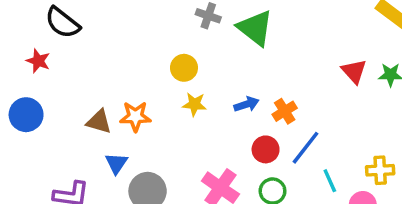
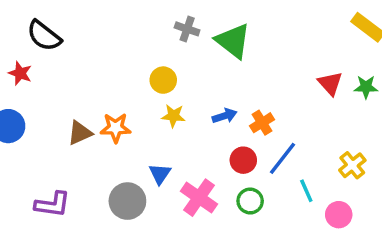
brown triangle: (99, 122) -> (80, 133), turned -40
blue triangle: (116, 163) -> (160, 174), moved
yellow cross: (380, 170) -> (352, 165), moved, turned -36

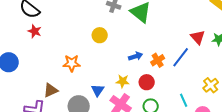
red star: (20, 73) -> (35, 31), moved
yellow star: (173, 116) -> (123, 81), moved
brown triangle: (80, 133) -> (51, 90), moved
blue line: (282, 158) -> (181, 57), moved

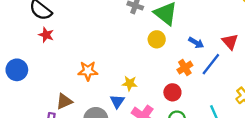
yellow circle: (100, 35) -> (157, 39), moved
blue arrow: (136, 56) -> (196, 43), moved, turned 48
yellow star: (123, 81) -> (130, 83), moved

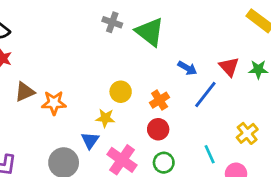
yellow circle: (157, 39) -> (121, 92), moved
orange cross: (185, 68) -> (160, 100), moved
brown triangle: (64, 101) -> (25, 92), moved

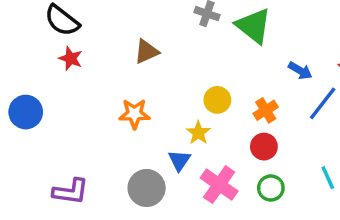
brown triangle: (25, 92) -> (147, 52), moved
yellow star: (105, 118) -> (198, 133), turned 30

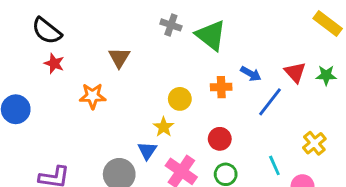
brown triangle: (147, 52) -> (119, 58), turned -35
orange cross: (266, 110) -> (221, 87), moved, turned 30
orange star: (134, 114) -> (93, 96), moved

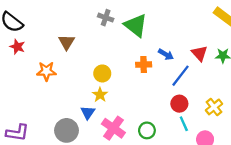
yellow circle: (180, 99) -> (102, 73), moved
red circle: (220, 139) -> (179, 104), moved

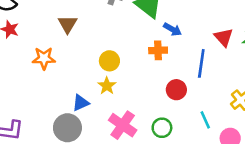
blue arrow: (166, 54) -> (172, 29), moved
blue line: (180, 76) -> (201, 63), turned -30
red circle: (179, 104) -> (176, 90), moved
blue triangle: (88, 113) -> (81, 103), moved, turned 32

